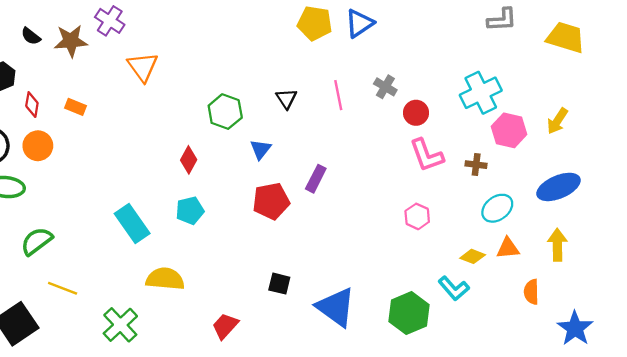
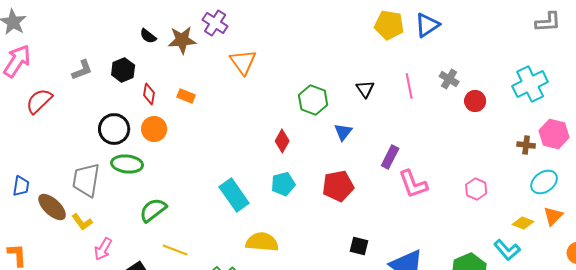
pink hexagon: (509, 130) -> (554, 134), moved
pink L-shape: (427, 155) -> (413, 184), moved
red pentagon: (271, 201) -> (338, 186), moved
orange triangle: (508, 248) -> (553, 216), turned -40

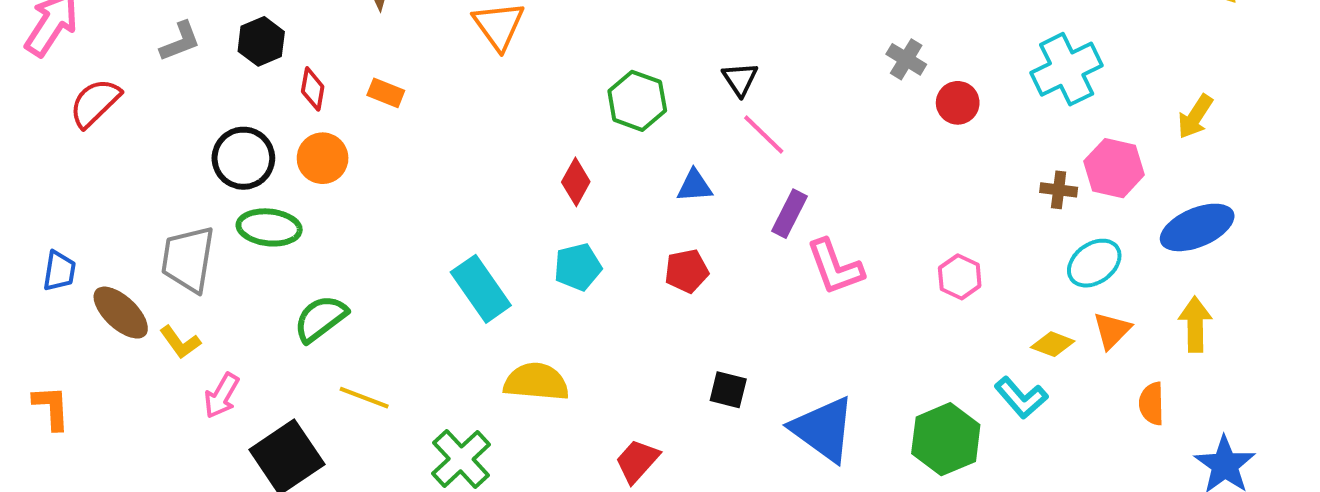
pink line: (409, 86) -> (764, 134), moved, turned -35
blue triangle: (343, 132) -> (695, 186), moved, turned 48
red pentagon: (338, 186) -> (687, 271), size x0.7

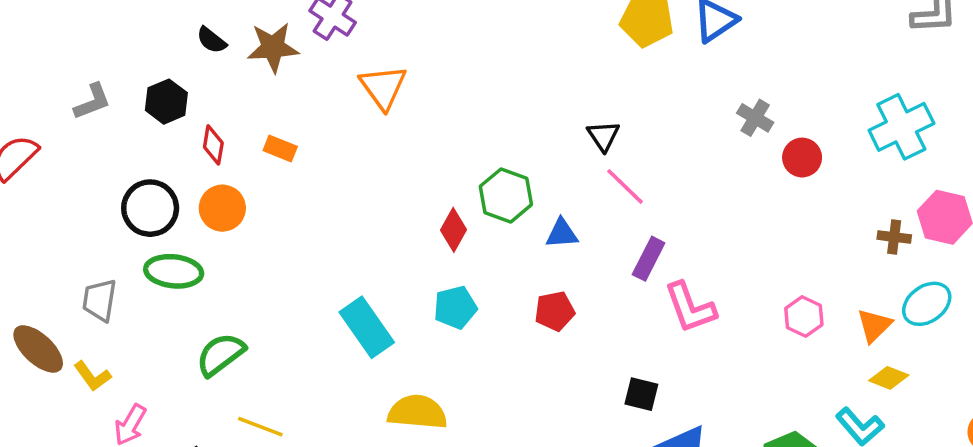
green hexagon: (637, 101) -> (506, 195), moved
gray trapezoid: (188, 259) -> (100, 300), size x0.7
orange triangle: (1112, 330) -> (874, 326), moved
black square: (728, 390) -> (641, 394), moved

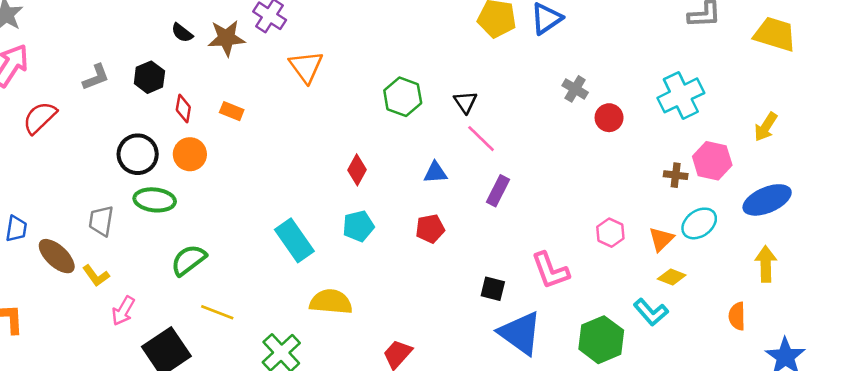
green hexagon: (506, 195) -> (403, 97), moved
pink L-shape: (690, 307) -> (550, 270), moved

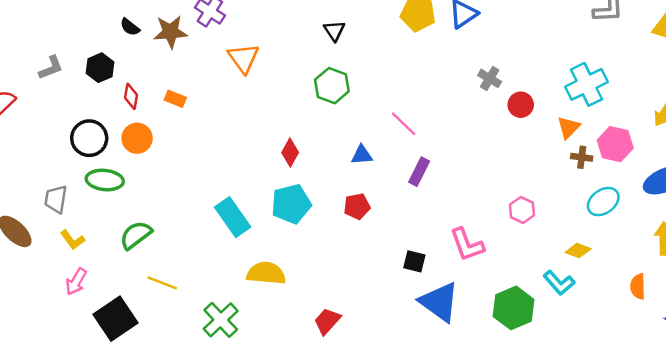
black triangle: (465, 102) -> (334, 31), moved
cyan pentagon: (358, 226) -> (291, 204), size x1.4
orange triangle: (661, 239) -> (569, 127), moved
yellow L-shape: (96, 276) -> (72, 240), moved

